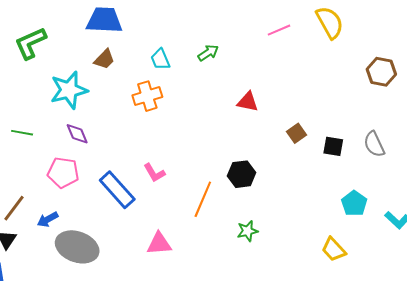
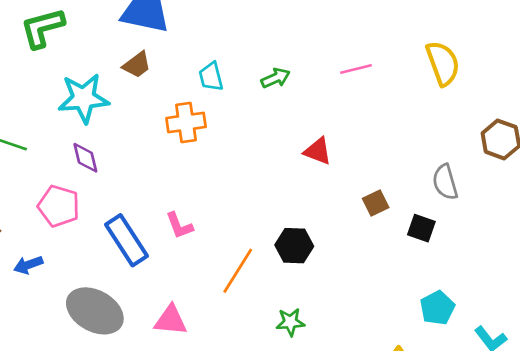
pink line: (279, 30) -> (356, 69), moved
gray semicircle: (374, 144) -> (445, 182), moved
gray ellipse: (77, 247) -> (95, 311), moved

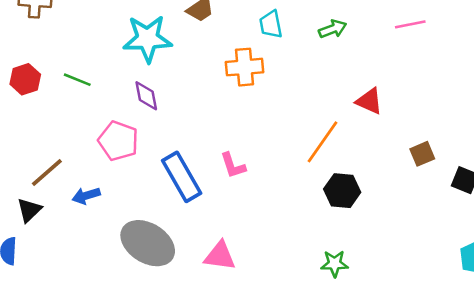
orange line: (238, 271) -> (323, 142), moved

